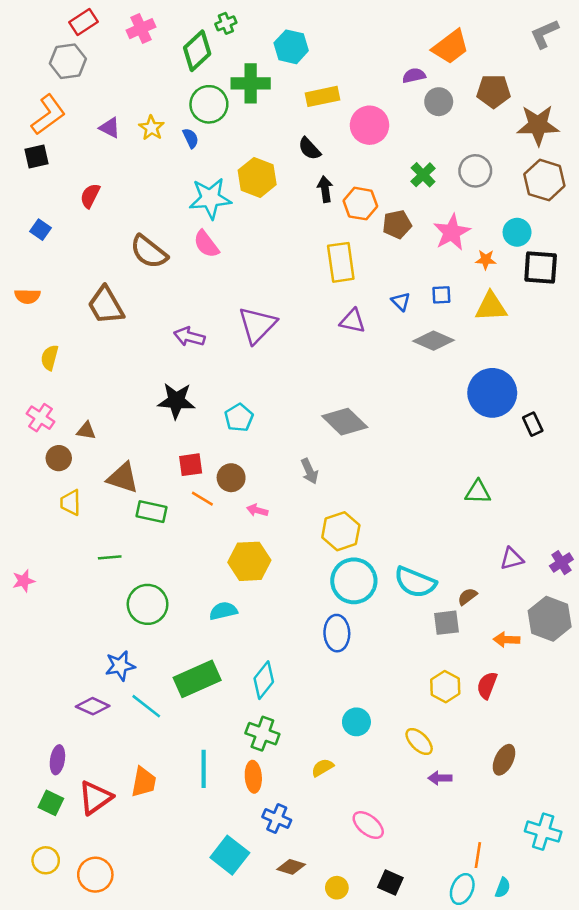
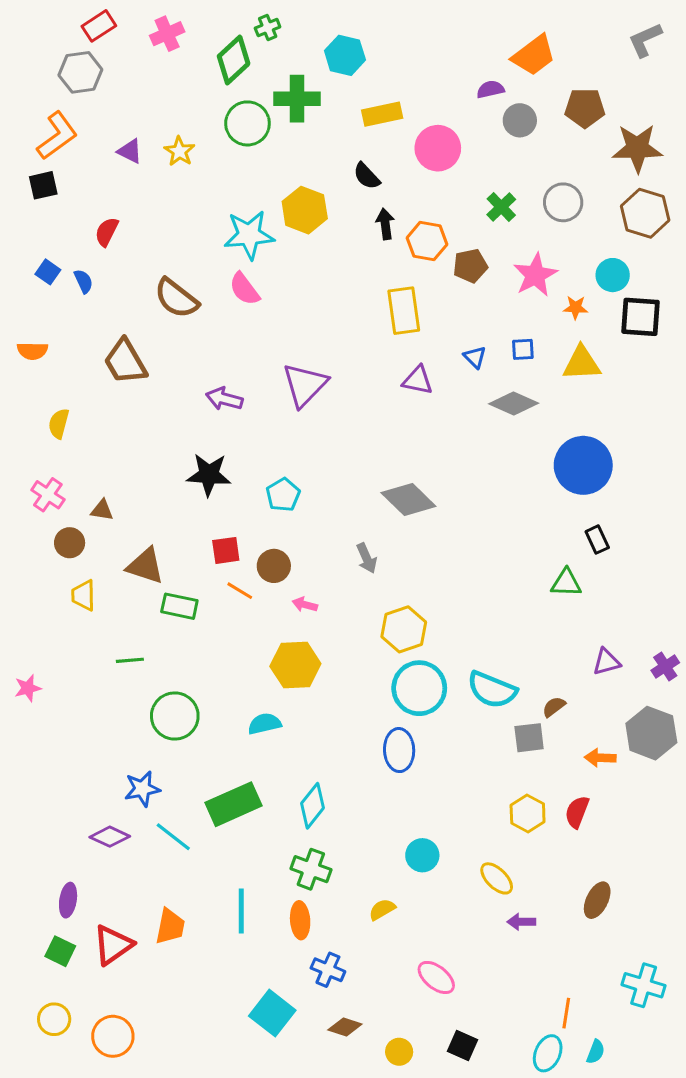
blue semicircle: (191, 138) -> (83, 281), moved
black rectangle: (533, 424) -> (597, 540), moved

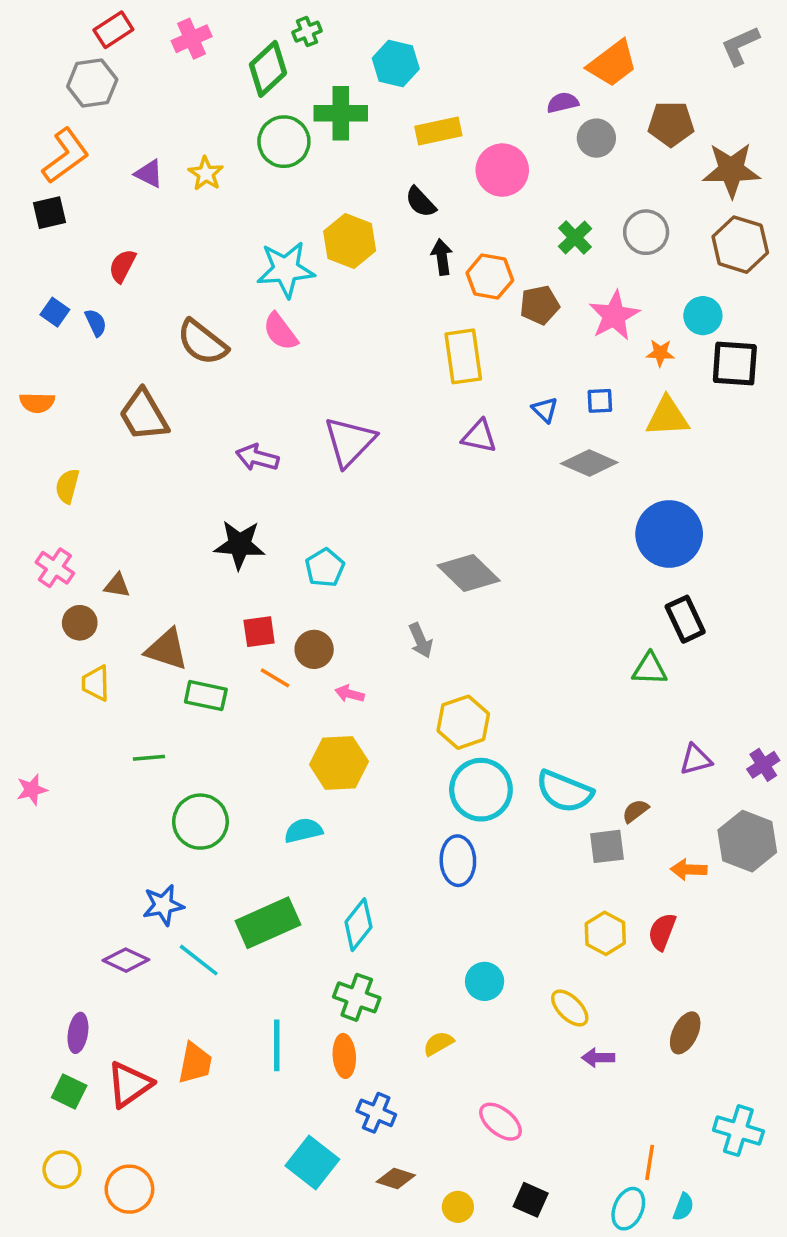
black rectangle: (597, 540) -> (685, 619), size x1.4

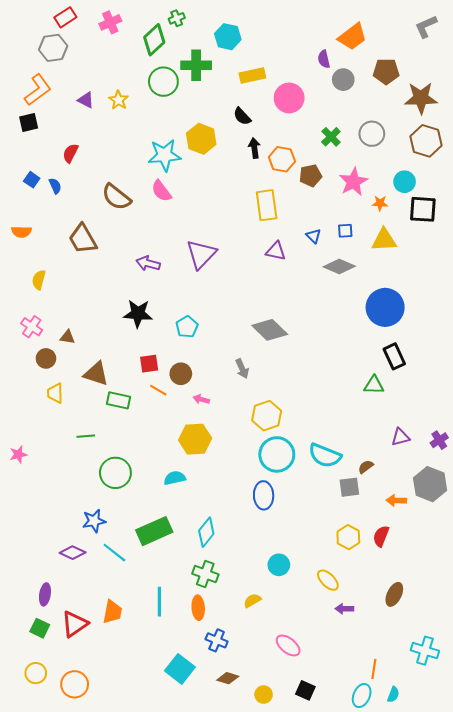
purple semicircle: (563, 103) -> (324, 59), turned -90

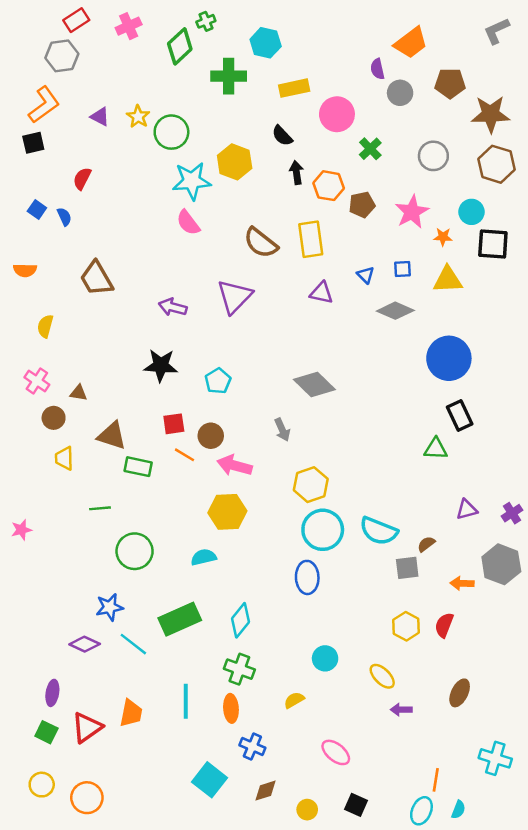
green circle: (163, 82) -> (171, 132), moved
green cross: (331, 137) -> (370, 149), moved
brown semicircle: (116, 197) -> (261, 243), moved
pink arrow: (201, 399) -> (235, 465), size x1.8
brown diamond: (228, 678) -> (266, 791), turned -35

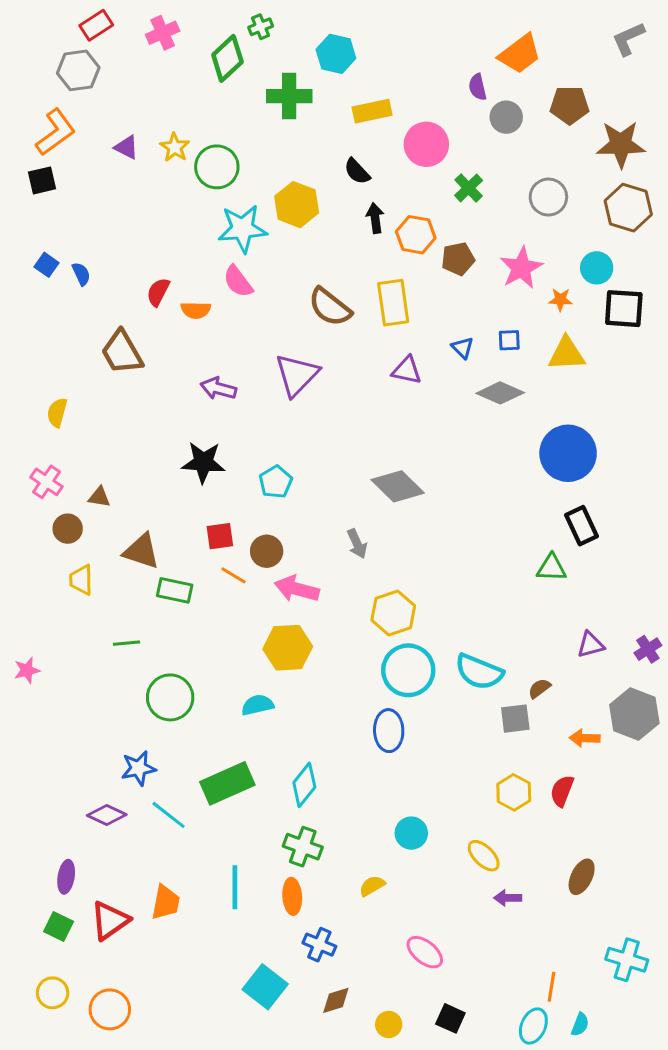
red semicircle: (82, 179) -> (158, 292), moved
orange semicircle: (25, 270) -> (196, 310), moved

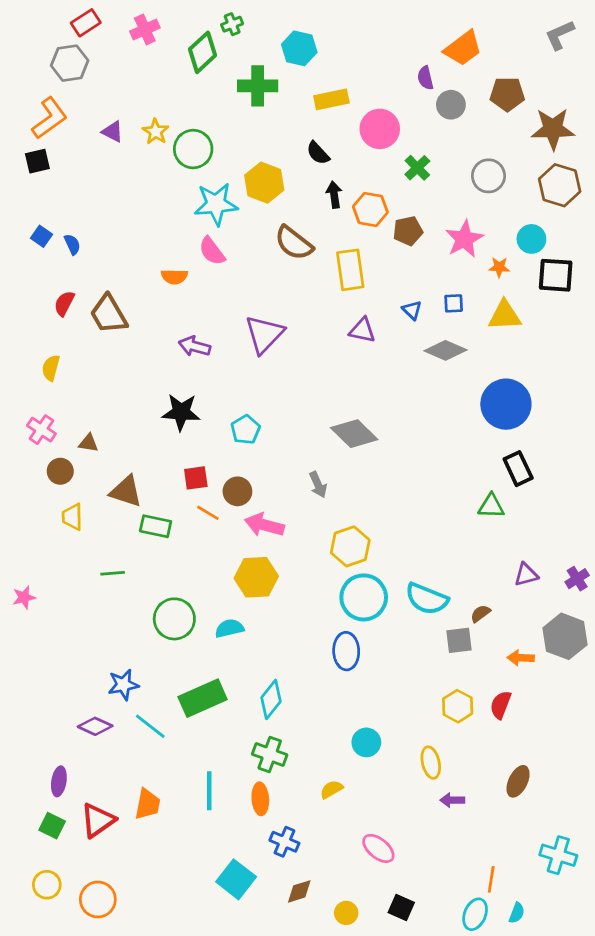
red semicircle: (158, 292) -> (64, 303), moved
brown semicircle: (330, 307) -> (294, 243), moved
green circle: (170, 697) -> (174, 619), moved
yellow ellipse: (484, 856) -> (431, 763), turned 32

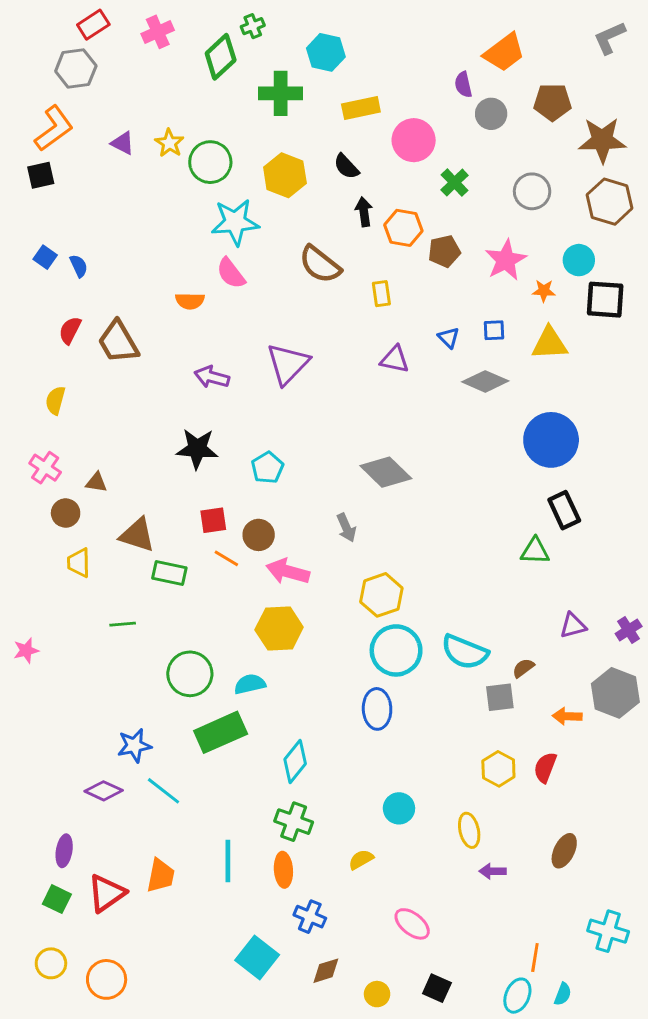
yellow hexagon: (264, 183) -> (285, 175), moved
yellow rectangle: (350, 270) -> (381, 294), size x0.6
green rectangle: (203, 698) -> (221, 732), moved

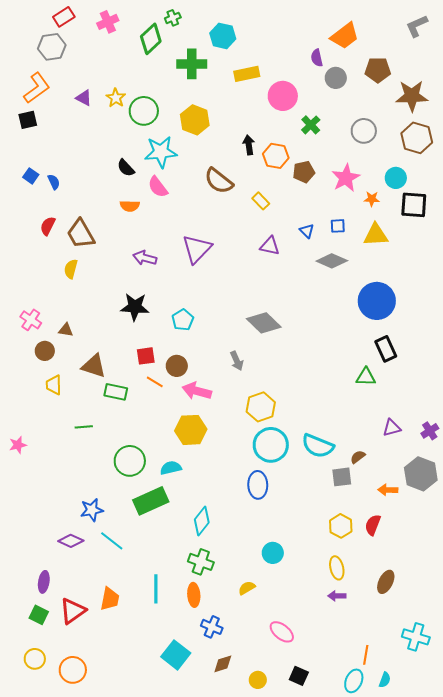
black semicircle: (346, 166) -> (126, 168), moved
yellow rectangle: (381, 294) -> (261, 201), turned -36
yellow semicircle: (55, 400) -> (71, 269), moved
yellow ellipse: (469, 830) -> (337, 568), moved

